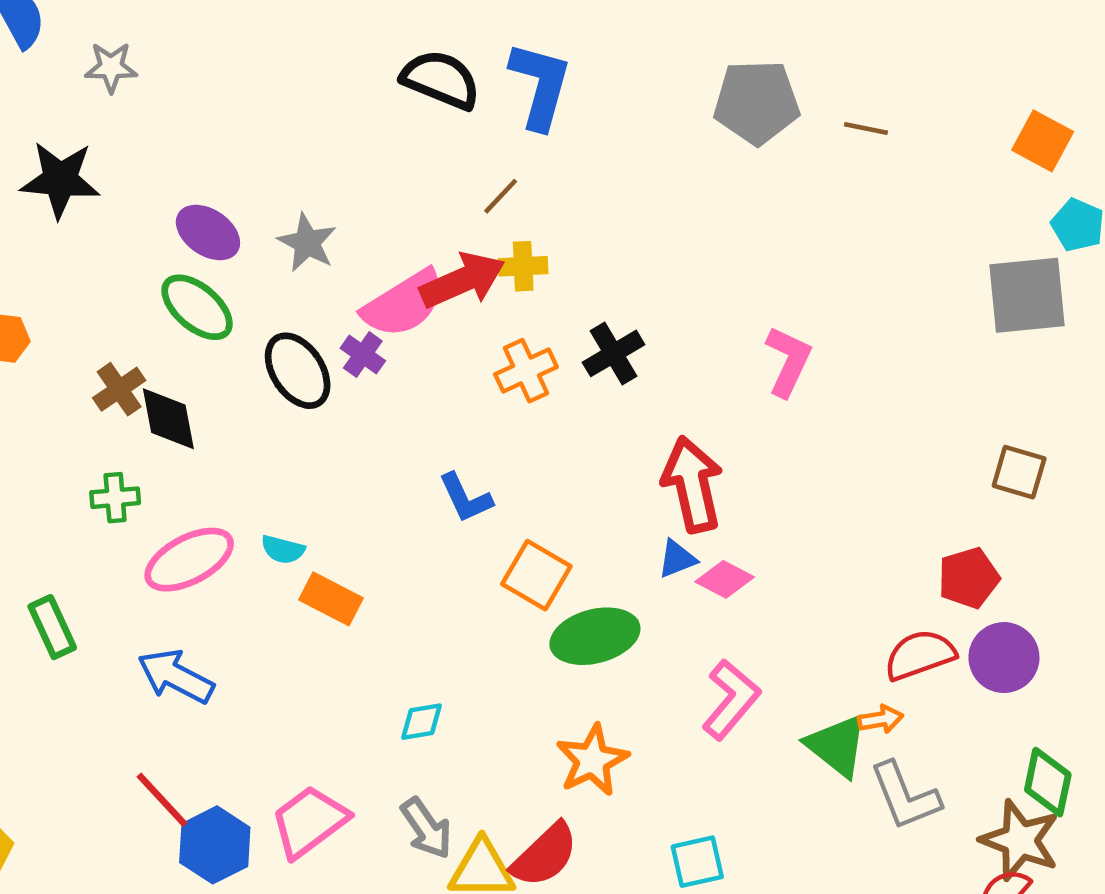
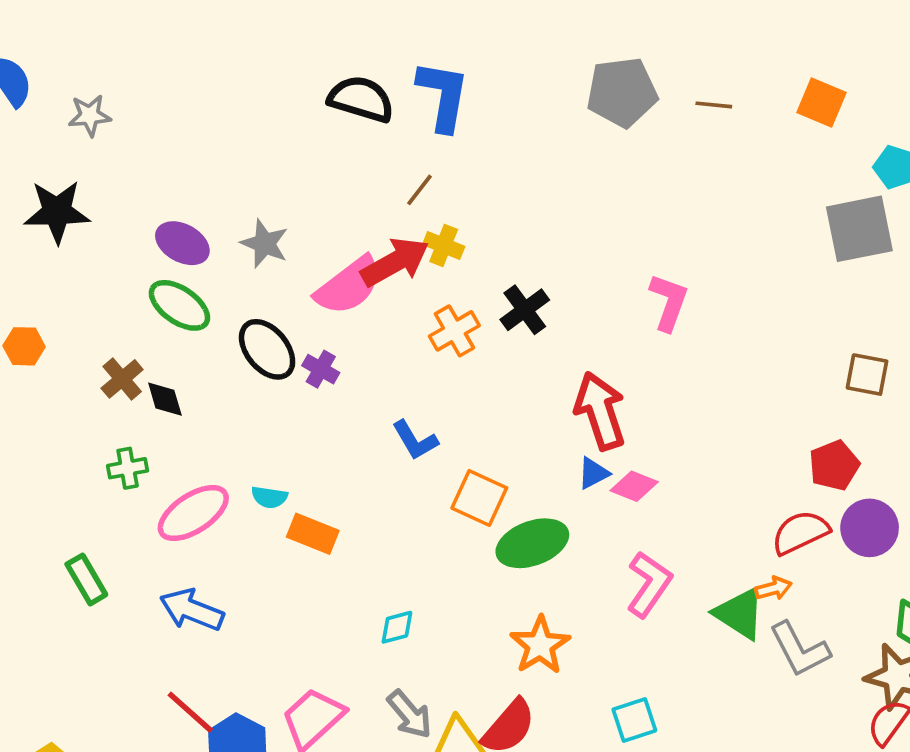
orange square: (1043, 141) -> (821, 102), moved
yellow cross: (523, 266) -> (444, 245), turned 30
purple cross: (363, 355) -> (321, 369), moved
black diamond: (168, 419) -> (165, 399), size x0.7

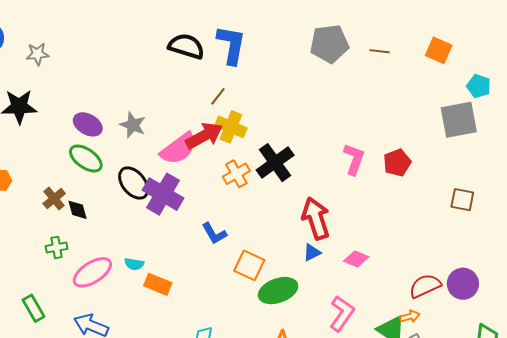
yellow cross: (444, 245) -> (231, 127), size x1.4
black cross: (525, 310) -> (275, 163), size x1.4
purple cross: (321, 369) -> (163, 194), size x2.0
red pentagon: (834, 465) -> (397, 163), moved
pink diamond: (634, 486) -> (356, 259), moved

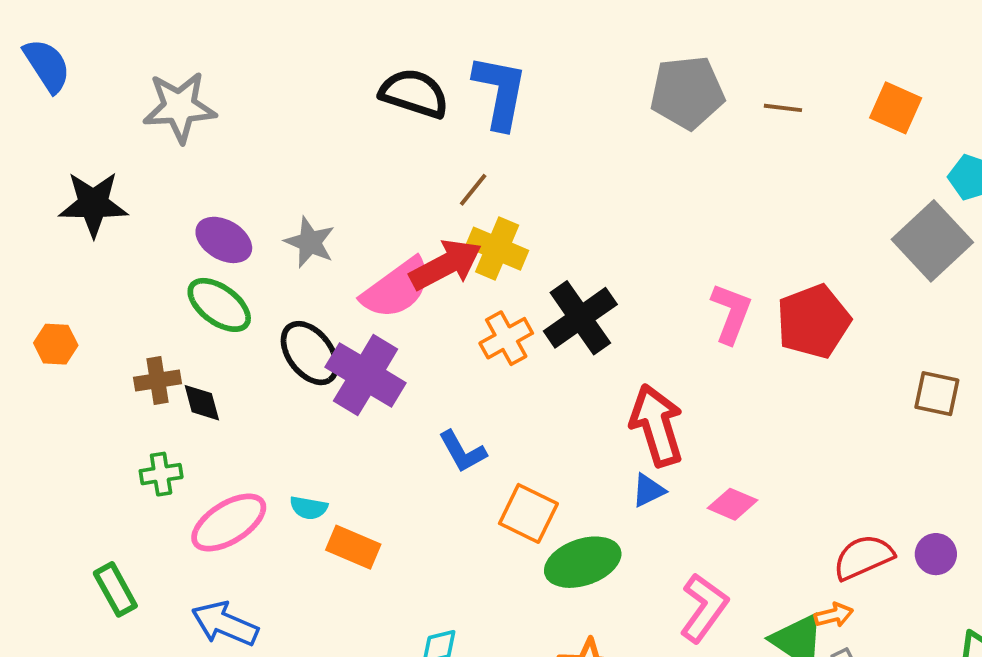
gray star: (37, 54) -> (179, 107), moved, size x1.6
gray square: (459, 120) -> (932, 241), turned -33
red pentagon: (397, 163) -> (813, 321), size x1.4
brown cross: (54, 199) -> (158, 381), turned 30
purple circle: (463, 284) -> (936, 554), size x0.7

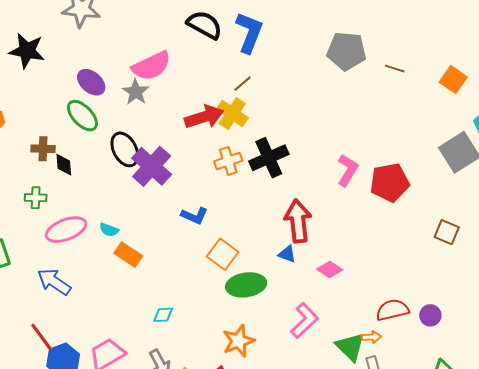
brown line: (473, 190) -> (243, 84), moved
pink semicircle: (397, 288) -> (151, 66), moved
blue L-shape: (462, 452) -> (194, 216), turned -48
blue triangle: (648, 490) -> (287, 254), turned 36

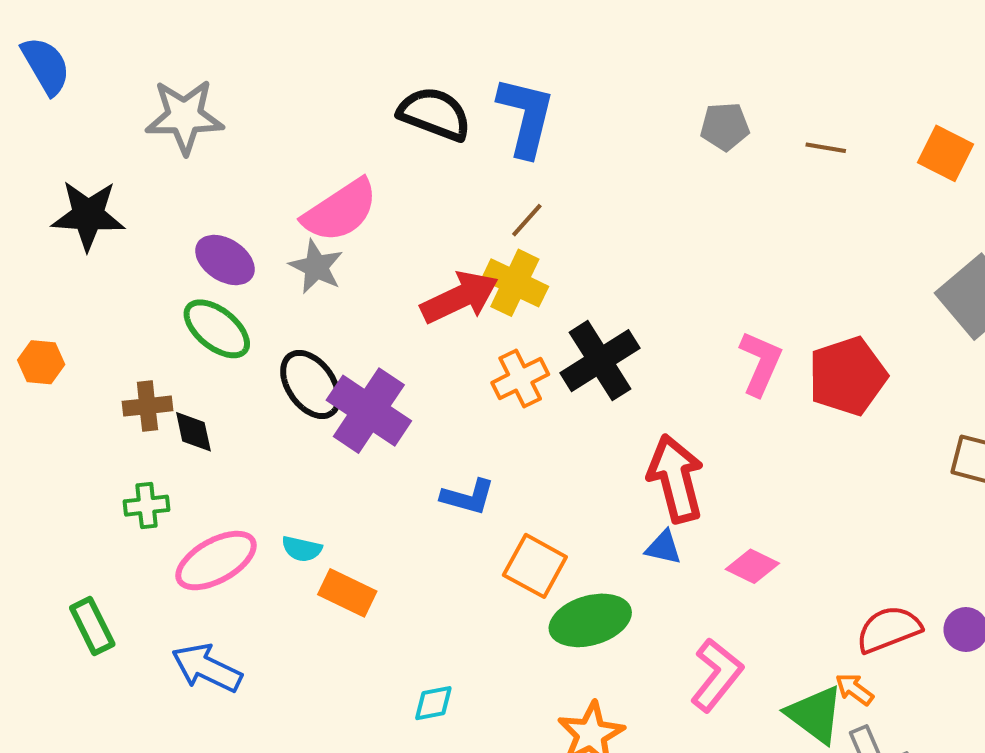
gray pentagon: (346, 51) -> (725, 126), size x0.6
orange arrow: (371, 337) -> (854, 689), turned -132

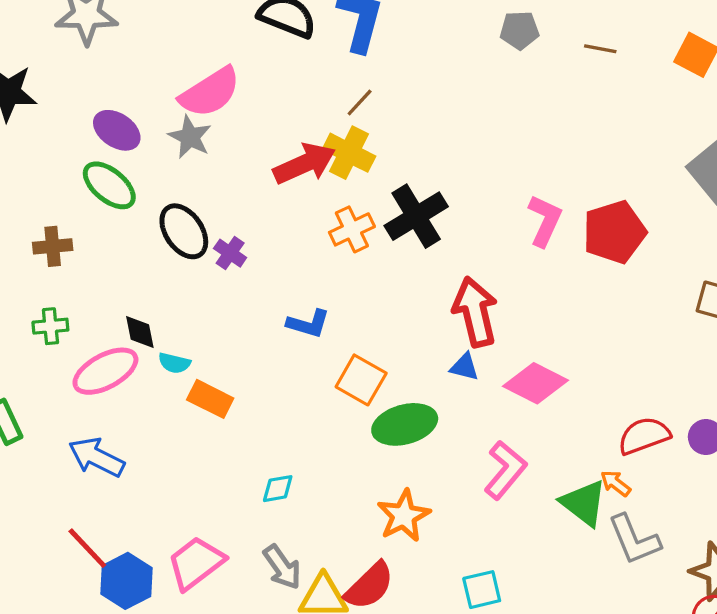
purple cross: (369, 411) -> (230, 253), size x0.5
black diamond: (193, 432) -> (140, 332), moved
pink diamond: (752, 566) -> (535, 383), size x1.5

